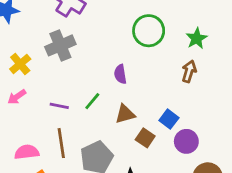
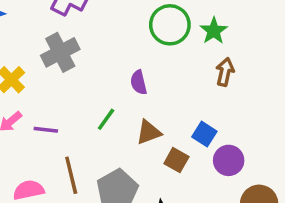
green star: (197, 38) -> (214, 31), moved
purple line: (59, 106) -> (46, 130), moved

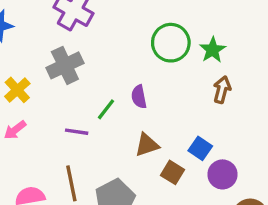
green line: (106, 119) -> (106, 109), moved
purple line: (46, 130) -> (77, 132), moved

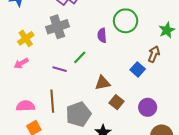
green star: (213, 50) -> (167, 30), moved
purple semicircle: (139, 97) -> (102, 35), moved
blue square: (200, 148) -> (138, 69), moved

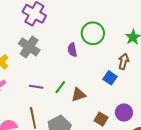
gray cross: (57, 27) -> (29, 47), turned -30
green line: (80, 57) -> (60, 87), moved
brown square: (116, 102) -> (101, 119), moved

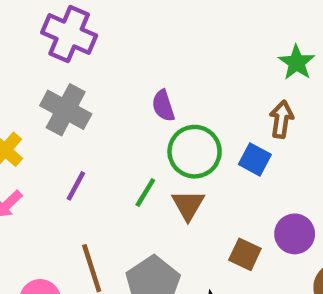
green circle: (93, 33) -> (195, 152), moved
purple line: (36, 87) -> (76, 186), moved, turned -64
brown triangle: (78, 95) -> (188, 205), turned -35

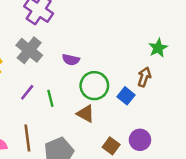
purple semicircle: (163, 106) -> (71, 60), moved, turned -70
green line: (145, 193) -> (50, 98), moved, turned -56
brown triangle: (188, 205) -> (86, 114), turned -42

